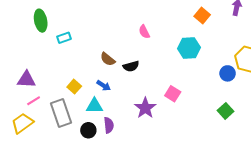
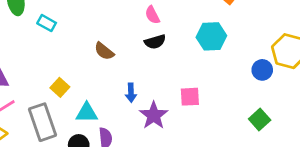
cyan rectangle: (64, 38) -> (47, 23), turned 48
black semicircle: (131, 66) -> (155, 42), moved
blue arrow: (104, 86) -> (131, 93), moved, turned 56
pink square: (173, 94) -> (190, 97), turned -35

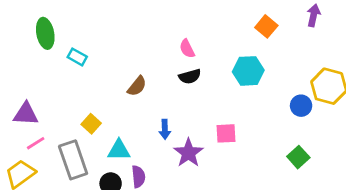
brown semicircle: (104, 51) -> (137, 86), turned -90

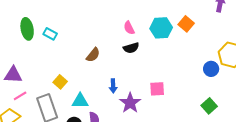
orange square: (266, 26) -> (186, 24), moved
green ellipse: (45, 33) -> (27, 29), moved
cyan hexagon: (248, 71) -> (161, 28), moved

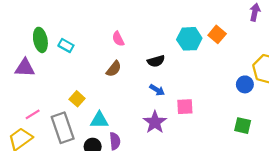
pink semicircle: (129, 28) -> (118, 39), moved
purple triangle: (13, 75) -> (25, 68), moved
blue arrow: (113, 86) -> (157, 90), moved, turned -56
green square: (209, 106) -> (243, 126), turned -35

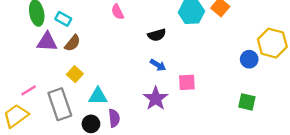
purple triangle: (25, 68) -> (47, 42), moved
brown semicircle: (114, 69) -> (72, 43), moved

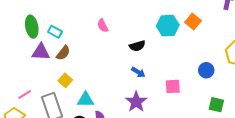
blue circle: (249, 59) -> (206, 70), moved
pink square: (187, 82) -> (173, 86), moved

